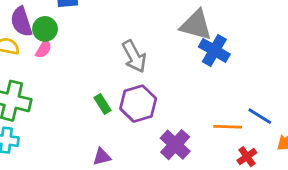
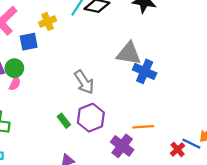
blue line: (260, 116) -> (191, 144), moved
orange line: (228, 127) -> (143, 127), moved

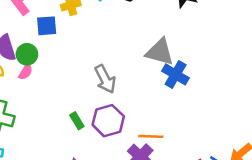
orange line: (143, 127) -> (151, 136), moved

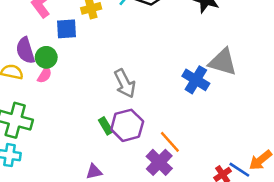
gray triangle: (160, 52) -> (223, 62), moved
green rectangle: (77, 121) -> (106, 126), moved
orange line: (151, 136) -> (170, 142), turned 45

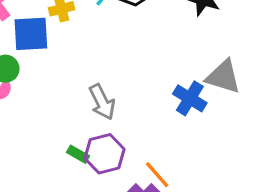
blue square: (66, 29) -> (31, 34), size x1.4
green rectangle: (106, 126) -> (78, 154), turned -30

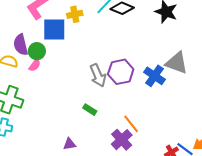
green rectangle: (78, 154) -> (90, 110), moved
purple hexagon: (105, 154) -> (121, 72), moved

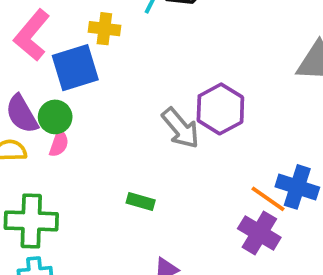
yellow cross: (75, 14) -> (104, 29), turned 35
blue cross: (154, 76) -> (297, 187), moved
green rectangle: (90, 110) -> (141, 202), moved

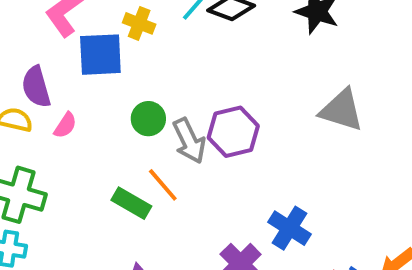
green circle: (55, 117) -> (148, 119), moved
orange line: (268, 199) -> (163, 185), moved
green rectangle: (141, 202) -> (131, 203), size x1.4

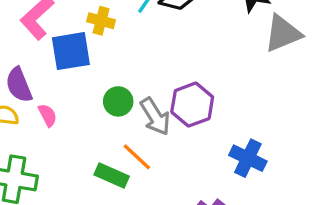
gray triangle: (342, 110) -> (283, 34), moved, turned -33
pink semicircle: (65, 125) -> (48, 115), turned -55
blue cross: (290, 228) -> (248, 158), moved

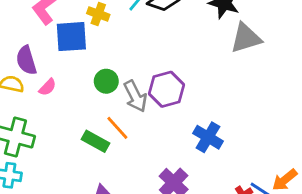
pink semicircle: (48, 115) -> (48, 87), turned 66

